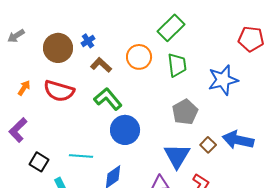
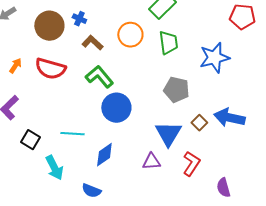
blue cross: (88, 41) -> (79, 19), turned -32
gray pentagon: (185, 112) -> (176, 90), turned -30

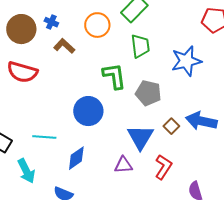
orange circle: (130, 35) -> (97, 25), moved
green L-shape: (99, 77) -> (114, 76), moved, turned 32

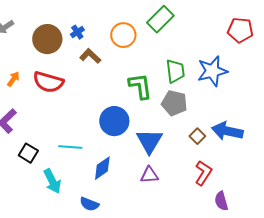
blue cross: (51, 22) -> (77, 32), turned 32
green trapezoid: (140, 46) -> (175, 71), moved
blue triangle: (140, 137) -> (149, 141), moved
red L-shape: (163, 167) -> (203, 173), moved

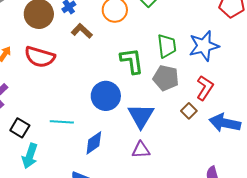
blue arrow: (227, 131) -> (225, 123), moved
red L-shape: (203, 173) -> (205, 88), moved
cyan arrow: (52, 181) -> (30, 156), moved, turned 45

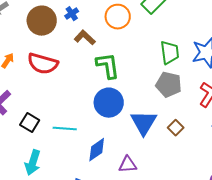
green L-shape: (132, 61) -> (108, 66), moved
brown square: (189, 111) -> (176, 128), moved
black square: (20, 128) -> (30, 123), moved
purple triangle: (141, 150) -> (128, 165), moved

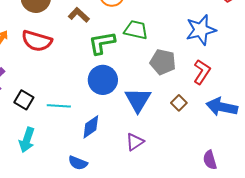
green trapezoid: (170, 53) -> (136, 30), moved, turned -70
green L-shape: (108, 66) -> (102, 43), turned -92
brown square: (176, 128) -> (179, 103), moved
purple triangle: (128, 165) -> (135, 142), moved, turned -30

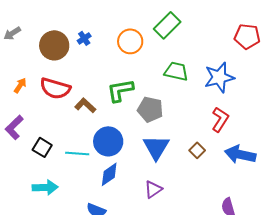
brown L-shape: (79, 15) -> (85, 105), moved
green trapezoid: (136, 30) -> (176, 71), moved
gray pentagon: (163, 62) -> (150, 109), moved
blue circle: (103, 80) -> (108, 141), moved
cyan arrow: (27, 140) -> (45, 187), turned -110

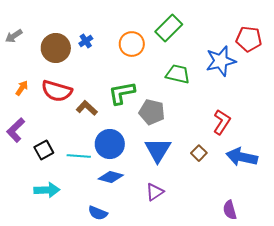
blue star: (219, 77) -> (221, 61), moved
black square: (42, 147) -> (44, 150), turned 30
blue diamond: (109, 174) -> (111, 177), turned 50

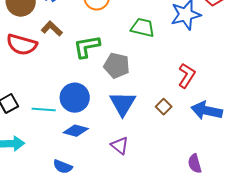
brown L-shape: (87, 108) -> (52, 29), moved
purple triangle: (155, 192) -> (120, 146), turned -48

